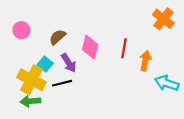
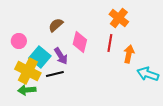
orange cross: (163, 19) -> (119, 18), moved
pink circle: (21, 30) -> (19, 41), moved
brown semicircle: (57, 37) -> (56, 25), moved
cyan square: (45, 64) -> (40, 57), size x1.5

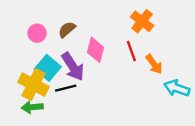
pink circle: (19, 41) -> (37, 33), moved
red line: (110, 43) -> (131, 51), turned -30
orange arrow: (129, 54) -> (154, 64), turned 132
purple arrow: (61, 56) -> (73, 67), size x1.4

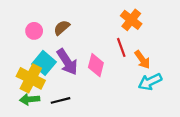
pink diamond: (96, 50) -> (96, 65), moved
black line: (66, 88) -> (61, 100), moved
cyan arrow: (177, 88) -> (150, 82), moved, turned -45

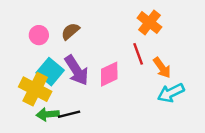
pink diamond: (96, 65) -> (109, 74), turned 50
green arrow: (30, 99) -> (48, 114), moved

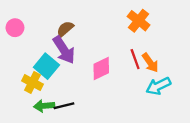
pink circle: (39, 35) -> (15, 28), moved
red line: (138, 54) -> (135, 59), moved
purple arrow: (77, 70) -> (64, 50), moved
yellow cross: (35, 89) -> (32, 82), size x0.7

